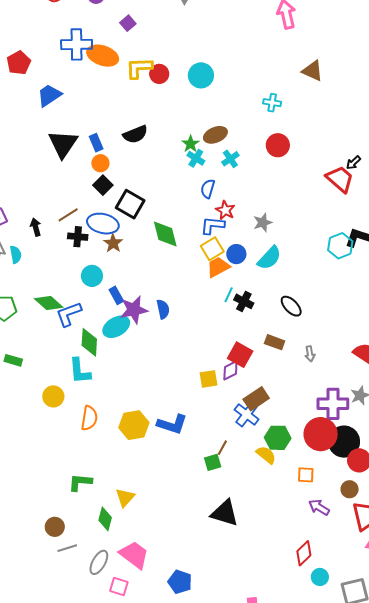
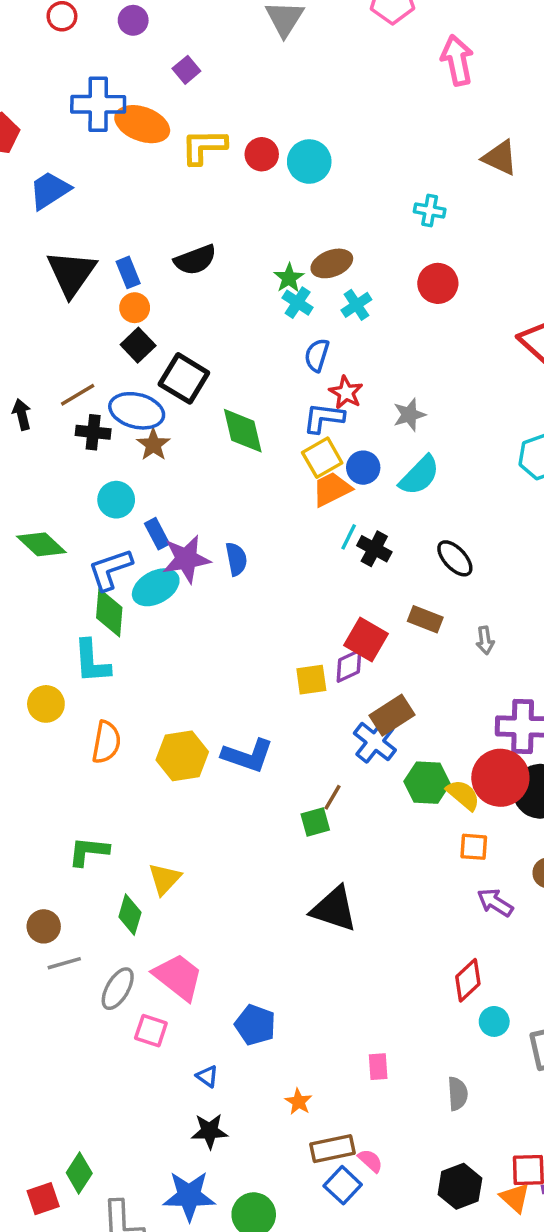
red circle: (159, 74) -> (262, 154), moved
blue L-shape: (69, 314) -> (110, 569), moved
yellow semicircle: (266, 455) -> (463, 795), moved

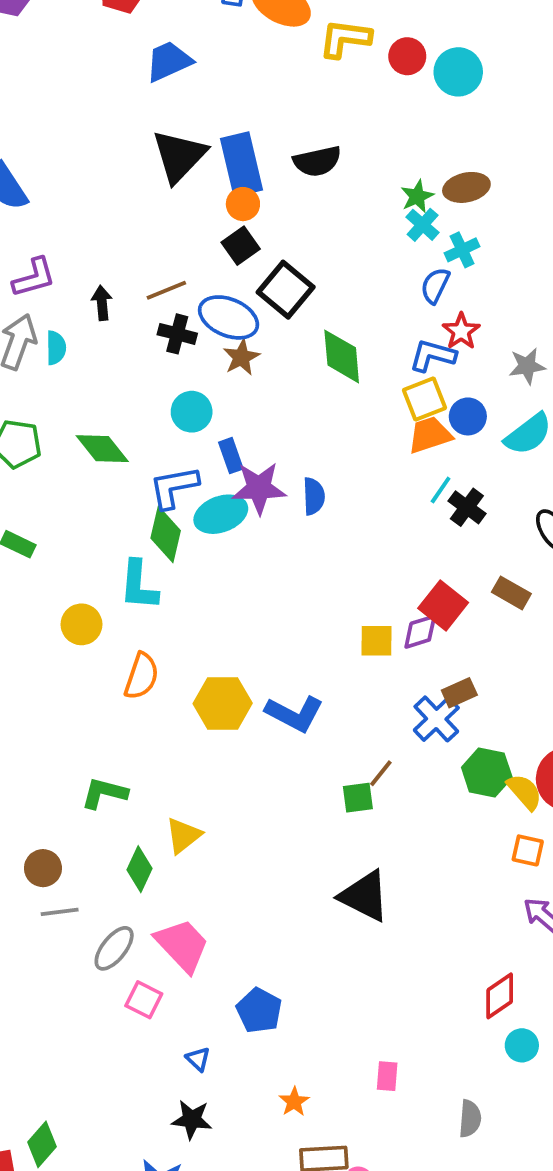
blue rectangle: (128, 272) -> (241, 164), size x1.8
cyan cross: (356, 305) -> (462, 250), moved
brown rectangle: (392, 715) -> (459, 693), size x0.7

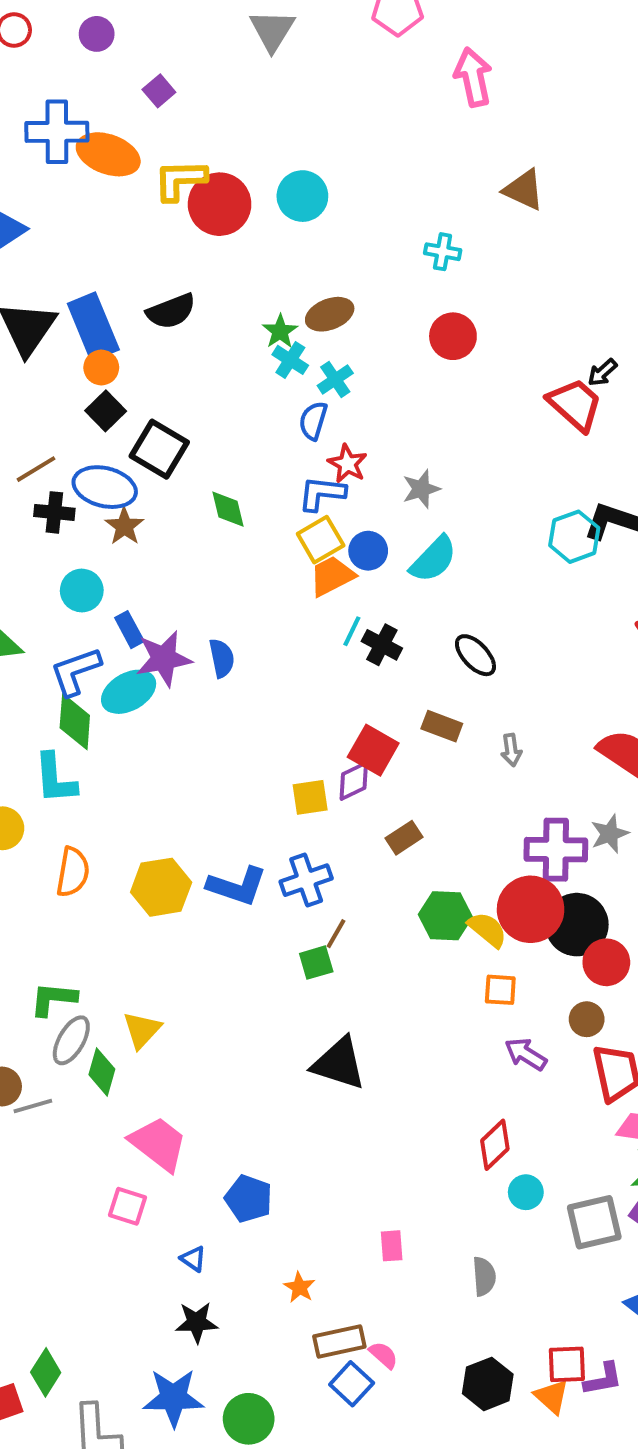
red circle: (407, 56) -> (220, 204), moved, size x1.6
green diamond: (342, 356) -> (228, 509), size x0.7
blue cross: (436, 719) -> (306, 880), moved, turned 33
gray line: (60, 912) -> (33, 1106), moved
gray ellipse: (114, 948) -> (71, 1040), moved

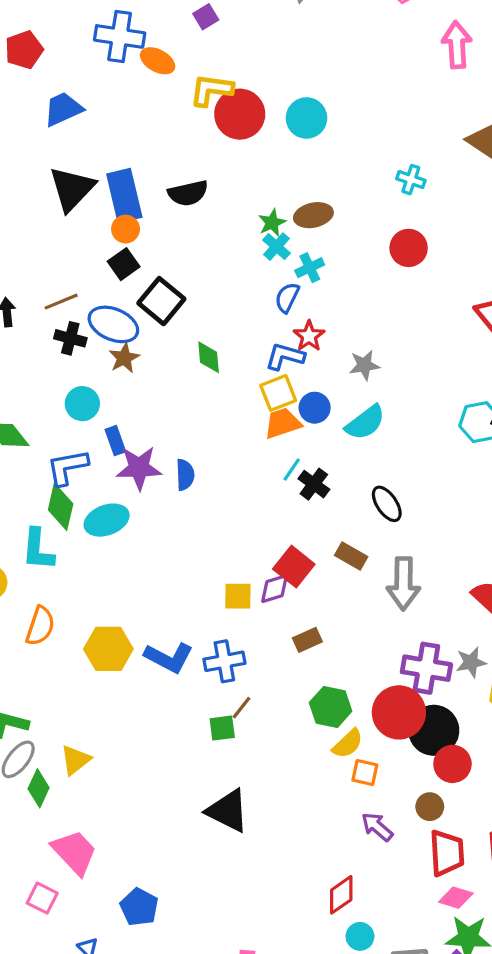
orange ellipse: (108, 154) -> (158, 61), size x0.7
cyan ellipse: (129, 692) -> (107, 520), moved
gray arrow: (511, 750) -> (403, 584), size x2.0
yellow semicircle: (487, 930) -> (348, 744), moved, turned 88

